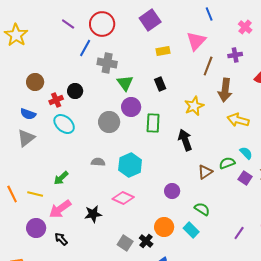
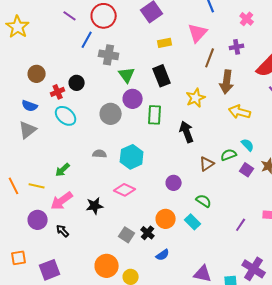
black rectangle: (160, 84) -> (162, 76), size x1.5

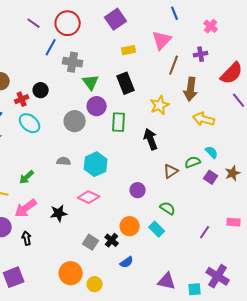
black arrow: (63, 231) -> (27, 238), turned 32

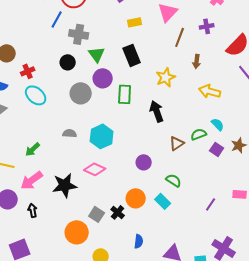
brown arrow: (191, 89) -> (197, 61), size x0.6
black circle: (41, 90) -> (68, 62), moved
black star: (59, 213) -> (65, 185), size x1.4
blue semicircle: (127, 262) -> (139, 241), moved, turned -48
orange circle: (71, 273) -> (77, 232), moved

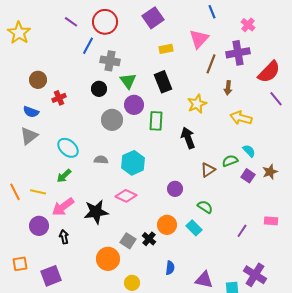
purple cross: (207, 26) -> (238, 53), size x1.6
cyan ellipse: (36, 95) -> (68, 148), moved

